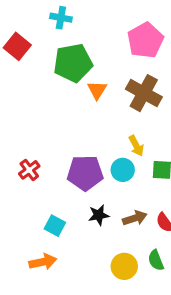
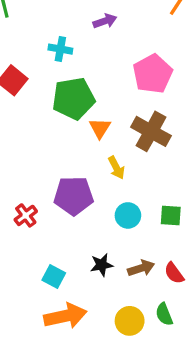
yellow arrow: (136, 146) -> (116, 168), moved
purple pentagon: (85, 173) -> (74, 196), moved
orange arrow: (43, 262) -> (65, 316), moved, size x1.4

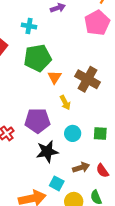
pink pentagon: (153, 74) -> (97, 23), moved
black star: (102, 265) -> (47, 152), moved, size x1.5
cyan square: (54, 276) -> (57, 183), moved

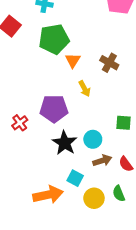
brown cross: (88, 79) -> (109, 63), size x0.7
cyan circle: (73, 133) -> (93, 139), moved
black star: (47, 152) -> (65, 143), turned -30

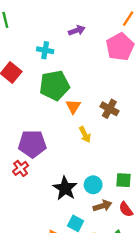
purple pentagon: (54, 109) -> (32, 144), moved
green square: (123, 123) -> (123, 180), moved

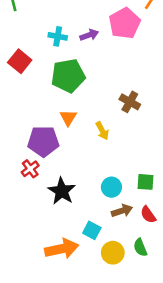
purple arrow: (77, 30) -> (89, 35), moved
pink pentagon: (120, 47) -> (125, 23), moved
orange triangle: (73, 106) -> (68, 118), moved
black star: (65, 188) -> (62, 191), moved

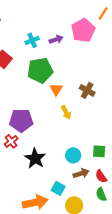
cyan cross: (58, 36) -> (32, 40), turned -32
orange triangle: (68, 118) -> (56, 89), moved
green semicircle: (140, 247) -> (101, 194), moved

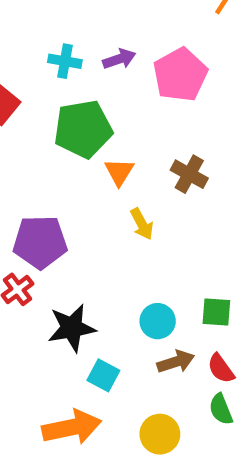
pink pentagon: (83, 30) -> (180, 75), moved
cyan cross: (32, 40) -> (65, 61), turned 32
black star: (35, 158) -> (72, 328), turned 30
cyan square: (58, 188) -> (103, 375), moved

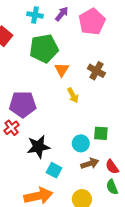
purple arrow: (119, 59) -> (62, 14), turned -32
green square: (216, 312) -> (101, 133), moved

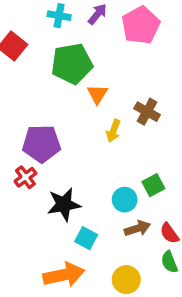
brown cross: (96, 71) -> (147, 112), moved
yellow arrow: (73, 95) -> (113, 131), turned 48
green square: (101, 133) -> (153, 185), turned -32

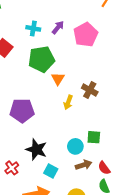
red cross: (25, 177) -> (12, 168), moved
green square: (153, 185) -> (94, 137), turned 32
black star: (64, 204) -> (36, 149), turned 30

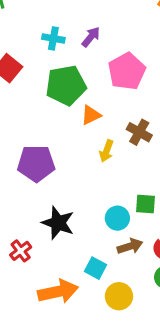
pink pentagon: (86, 35) -> (127, 71), moved
orange triangle: (58, 79) -> (91, 115), turned 32
cyan square: (51, 171) -> (96, 268), moved

